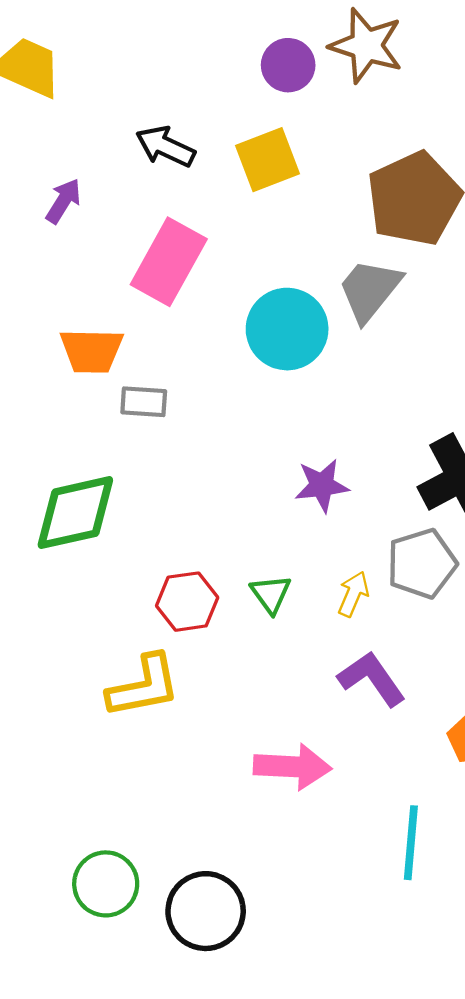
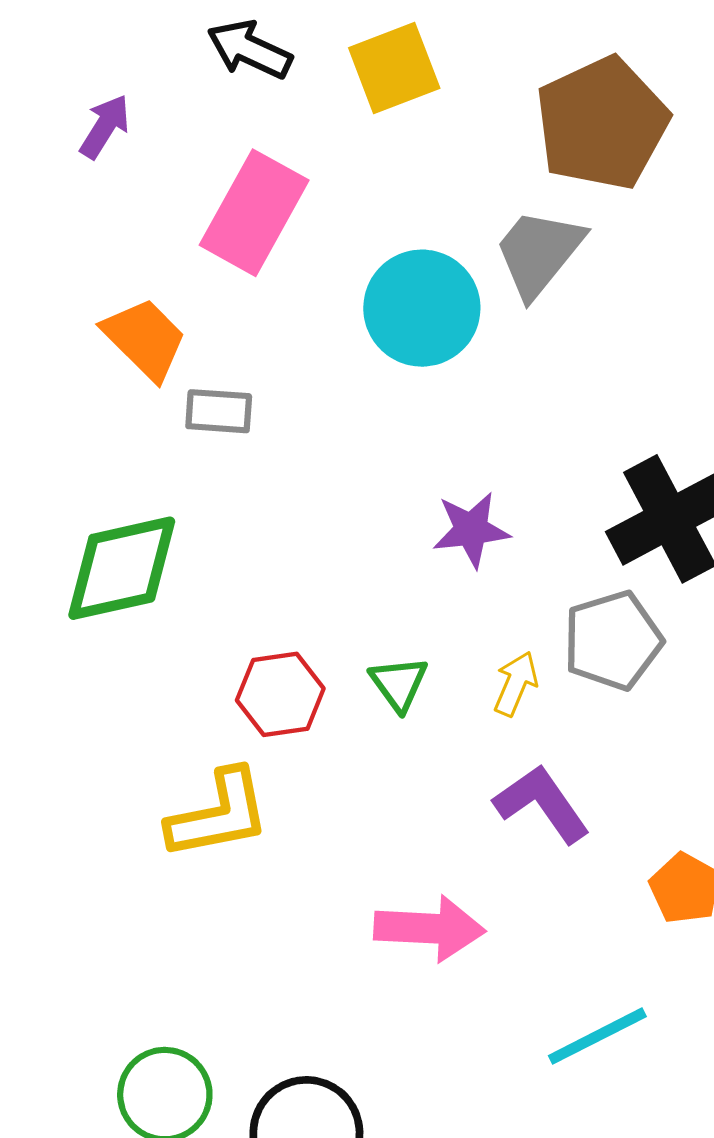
orange trapezoid: (92, 351) -> (145, 339), turned -136
cyan line: (411, 843) -> (597, 1036), turned 58

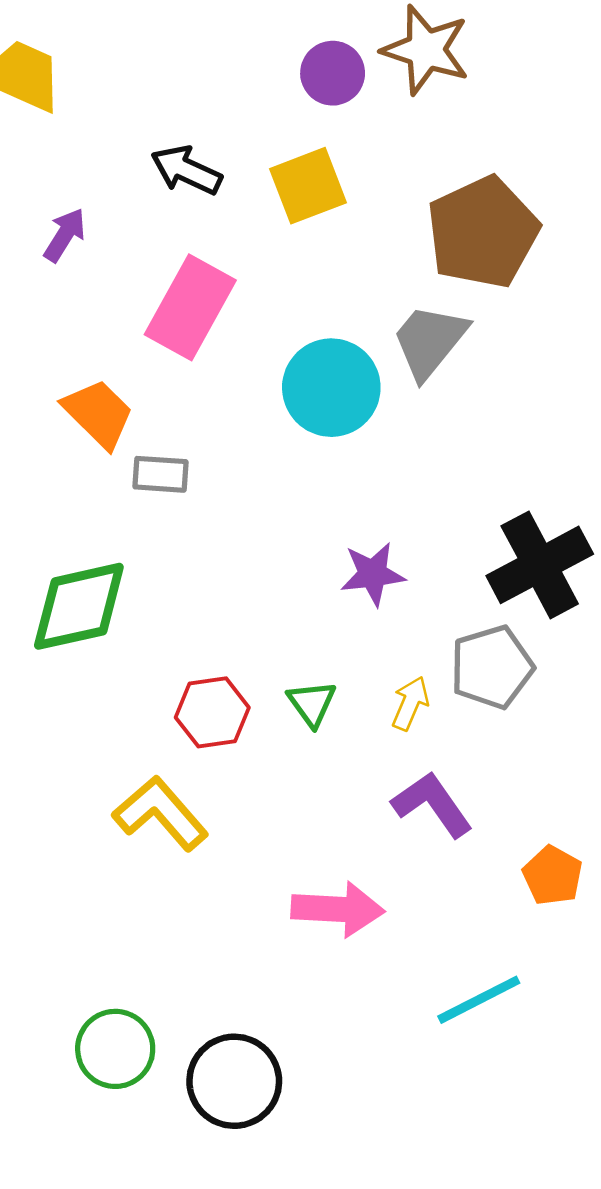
yellow L-shape: (219, 814) -> (160, 813), turned -120

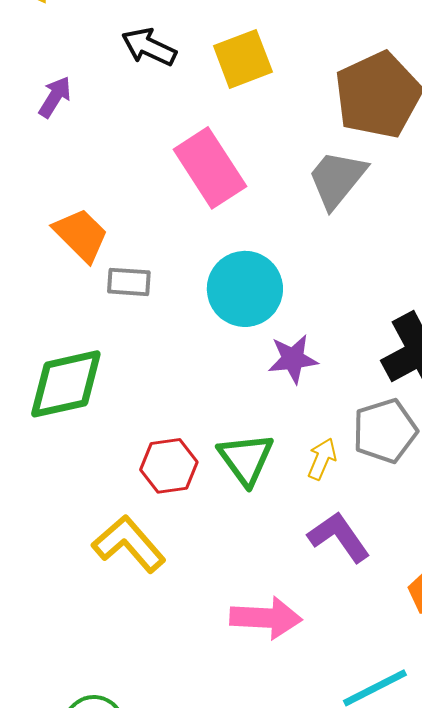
pink rectangle: (190, 307) -> (210, 168), moved, turned -62
cyan circle: (331, 388) -> (245, 289), moved
green triangle: (312, 703) -> (246, 459), size x1.5

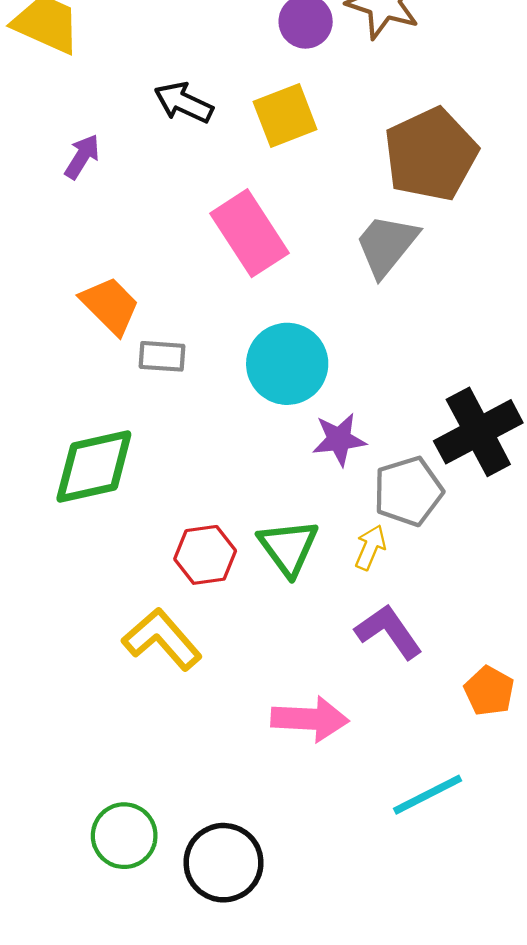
gray pentagon: (385, 431) -> (408, 491), moved

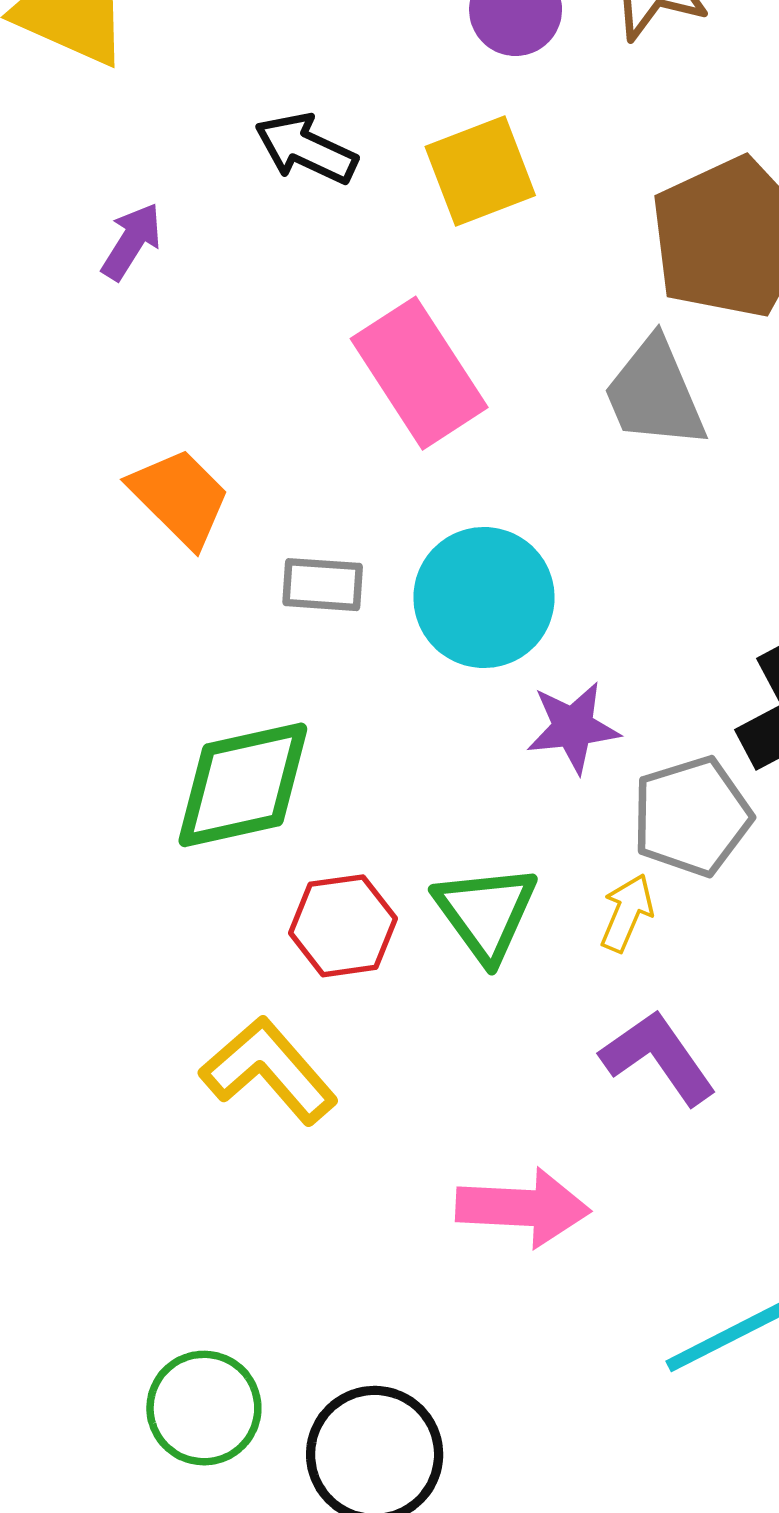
gray trapezoid: (387, 245) -> (655, 393), turned -62
gray rectangle: (162, 356) -> (323, 585), moved
green diamond: (94, 466) -> (243, 785), moved

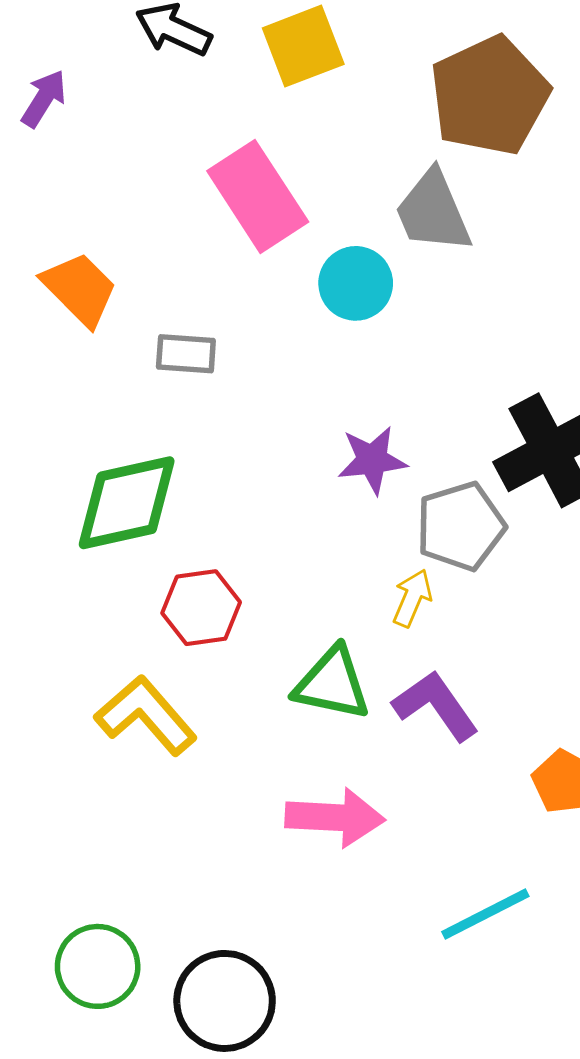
cyan circle: (484, 598) -> (356, 283), moved, size x0.7
green triangle: (486, 913) -> (332, 684), moved, turned -42

